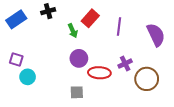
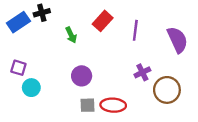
black cross: (48, 11) -> (42, 13), moved
green arrow: (73, 31) -> (71, 35), moved
purple circle: (79, 58) -> (82, 76), moved
red ellipse: (99, 73) -> (113, 105), moved

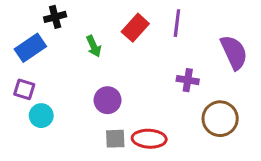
blue rectangle: (18, 22) -> (30, 48), moved
purple line: (135, 30) -> (177, 23), moved
purple cross: (142, 72) -> (188, 80), moved, turned 35

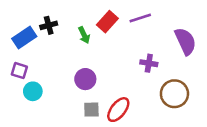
black cross: (55, 17) -> (49, 25), moved
purple line: (177, 23) -> (140, 18), turned 65
green arrow: (94, 46) -> (84, 35), moved
red ellipse: (149, 139) -> (118, 110), turned -55

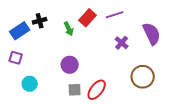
purple cross: (149, 63) -> (122, 43), moved, turned 32
cyan circle: (33, 91) -> (30, 84), moved

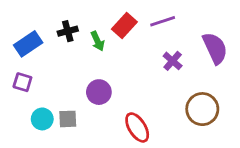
black cross: (40, 21) -> (68, 31), moved
gray square: (75, 90) -> (68, 119), moved
red ellipse: (97, 90) -> (137, 127), turned -70

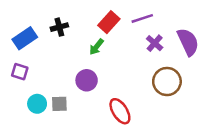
green arrow: (97, 41) -> (96, 47), moved, turned 63
purple cross: (173, 61) -> (155, 43), moved
brown circle: (202, 109) -> (167, 82), moved

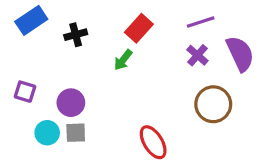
purple line: (142, 18) -> (201, 22), moved
blue rectangle: (25, 38) -> (31, 20), moved
purple circle: (87, 80) -> (71, 103), moved

